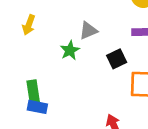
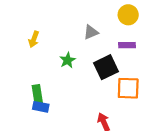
gray triangle: (88, 31) -> (91, 32), moved
black square: (117, 59) -> (106, 67), size x1.5

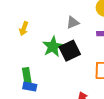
green star: (68, 60) -> (53, 47), size x1.5
black square: (106, 67) -> (70, 51), moved

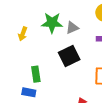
green star: (53, 47) -> (52, 23), moved, turned 30
green rectangle: (27, 76) -> (36, 74), moved

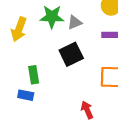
yellow arrow: (23, 34) -> (19, 29), size x1.5

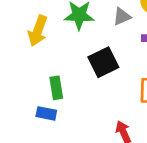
gray triangle: (75, 22) -> (122, 17), moved

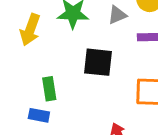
black square: (103, 62) -> (98, 62), turned 32

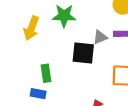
gray triangle: (117, 15) -> (100, 37), moved

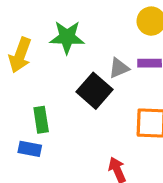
black square: (83, 53) -> (95, 91), turned 35

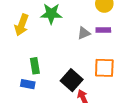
black square: (95, 91) -> (72, 80), moved

